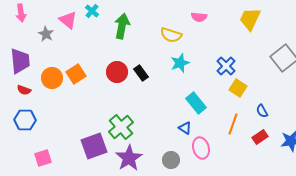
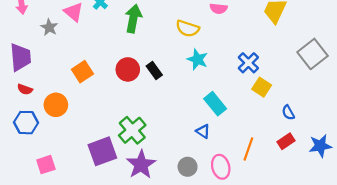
cyan star: (180, 63) -> (197, 59), turned -30
orange circle: (52, 78) -> (56, 105), moved
orange line: (233, 124) -> (248, 149), moved
pink ellipse: (201, 148) -> (221, 167), moved

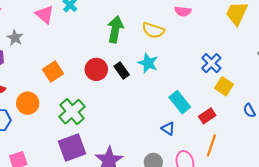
green arrow: (133, 19) -> (115, 29), moved
gray star: (49, 27) -> (15, 38), moved
cyan star: (197, 59) -> (148, 63), moved
green cross: (132, 130) -> (72, 112), moved
red rectangle: (286, 141) -> (207, 116), moved

